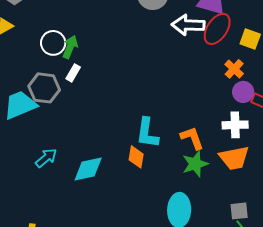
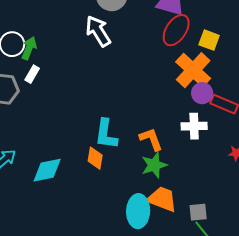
white arrow: (188, 25) -> (98, 31), moved, turned 56
orange cross: (234, 69) -> (193, 70), size x1.8
orange trapezoid: (234, 158) -> (162, 199), moved, turned -148

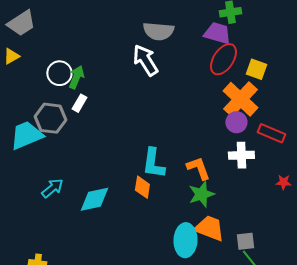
purple circle: (202, 93) -> (236, 122), moved

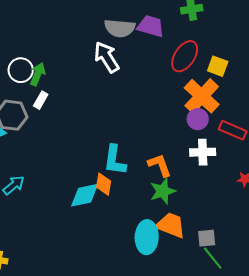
purple trapezoid: (217, 33) -> (151, 26), moved
cyan diamond: (94, 199) -> (85, 195), moved

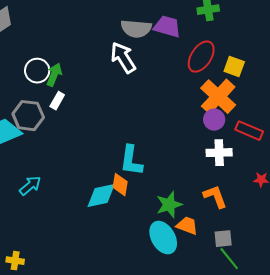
orange L-shape: (160, 165) -> (215, 197), moved
green star: (163, 191) -> (169, 205), moved
orange trapezoid: (171, 225) -> (187, 226), size x0.7
cyan ellipse: (147, 237) -> (163, 238), turned -32

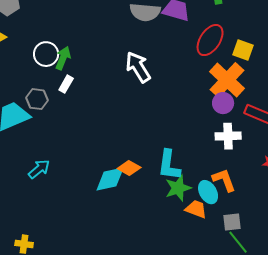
white arrow: (123, 58) -> (138, 67), moved
gray hexagon: (28, 116) -> (37, 99), size x0.7
cyan L-shape: (131, 161) -> (169, 165), moved
orange diamond: (120, 185) -> (129, 168), turned -70
cyan ellipse: (163, 238) -> (208, 192), moved, size x0.7

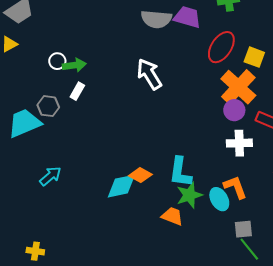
white circle: (46, 54) -> (57, 61), size x0.7
green arrow: (63, 58) -> (74, 65), turned 60
orange trapezoid: (196, 209) -> (172, 216), moved

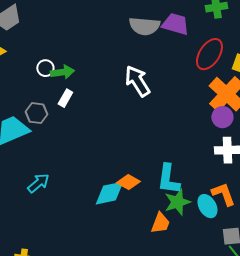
orange trapezoid: (172, 216) -> (160, 223), turned 90

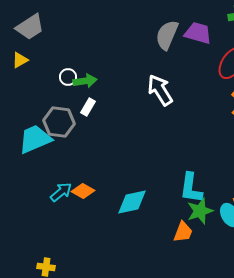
gray semicircle: (144, 26) -> (167, 35), turned 108
gray hexagon: (36, 113) -> (59, 122), size x1.4
orange diamond: (128, 182) -> (83, 191), moved

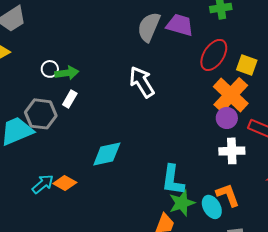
cyan diamond: (132, 202) -> (107, 154), moved

